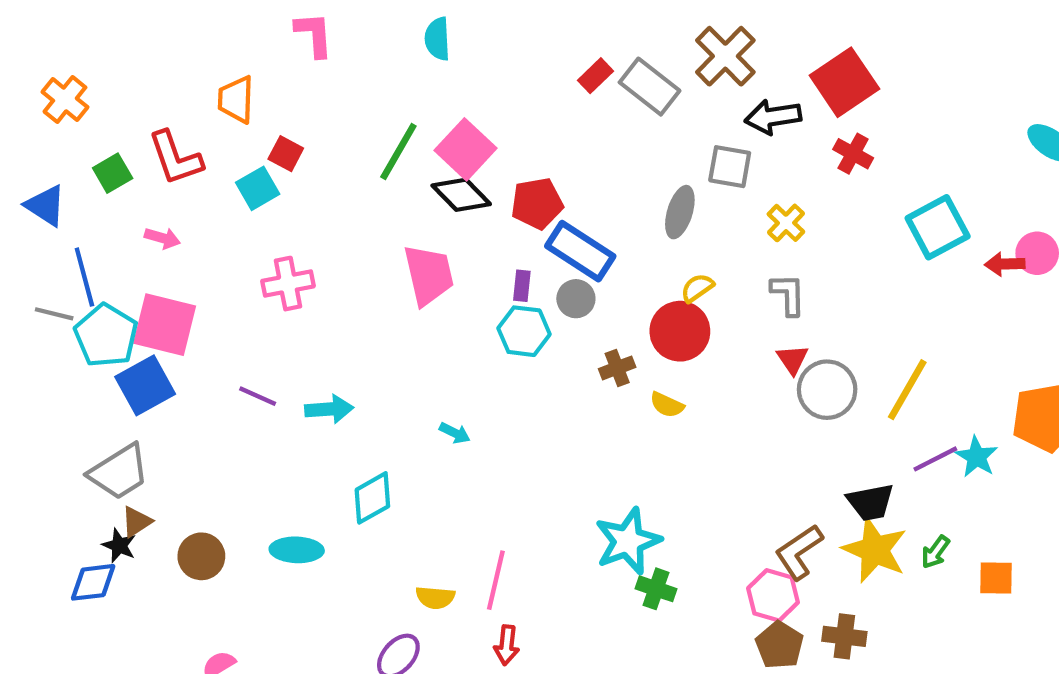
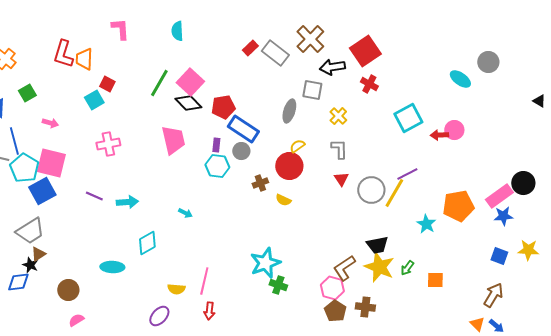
red L-shape: (175, 158) -> (63, 54), moved, turned 36
gray circle: (827, 390) -> (371, 190), moved
purple line: (935, 459) -> (407, 174), moved
brown circle: (201, 556) -> (68, 290), moved

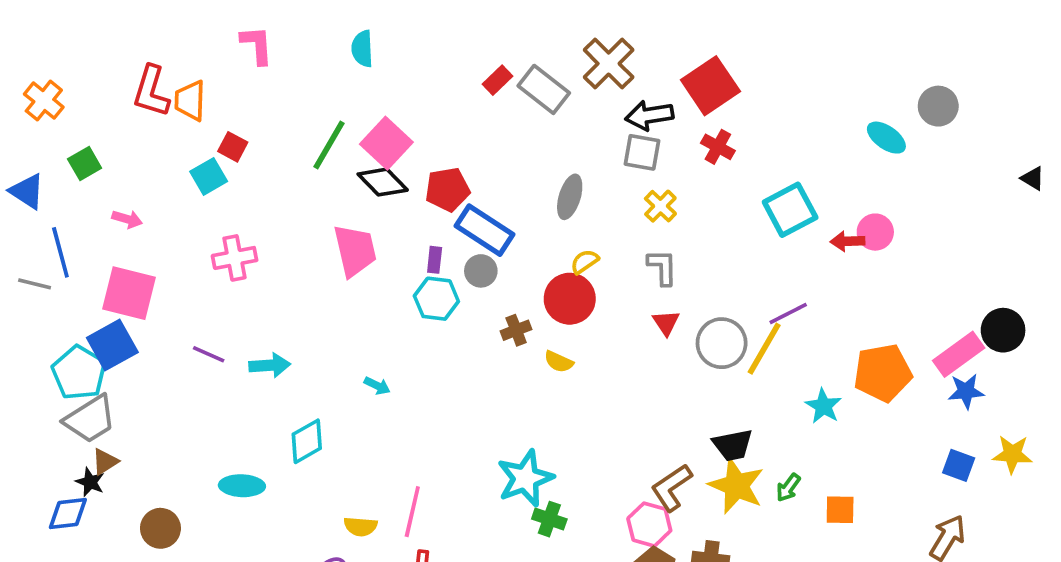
gray square: (312, 90) -> (642, 152), moved
cyan pentagon: (24, 168) -> (79, 373), moved

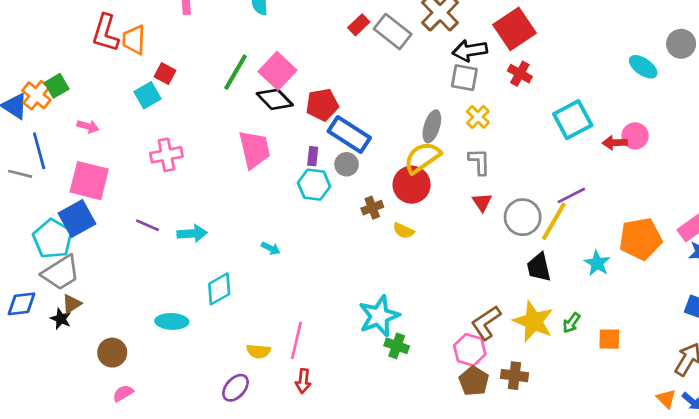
orange cross: (44, 101) -> (36, 95), moved
gray ellipse: (570, 197) -> (432, 126), moved
yellow semicircle: (585, 262) -> (422, 158), size x1.8
black trapezoid: (733, 445) -> (539, 267), moved, turned 88
blue diamond: (68, 513) -> (21, 304), moved

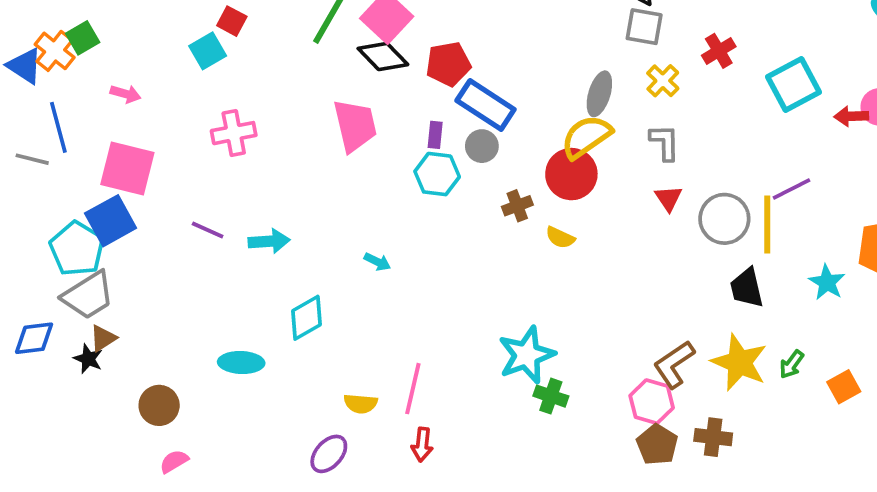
red cross: (520, 74) -> (719, 51), moved, turned 30
yellow line: (554, 221) -> (767, 224), turned -30
orange square: (609, 339) -> (844, 387), turned -30

